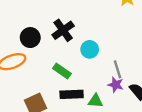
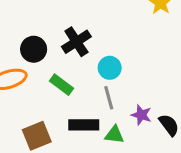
gray line: (117, 69) -> (109, 98), moved
green rectangle: (62, 71) -> (62, 85), moved

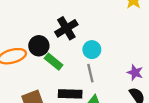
black circle: (34, 49) -> (39, 46), moved
purple star: (141, 115) -> (135, 73), moved

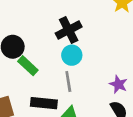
black cross: (66, 28) -> (69, 30), moved

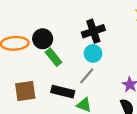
gray line: (68, 81) -> (87, 76), turned 42

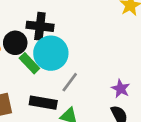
black cross: (93, 31) -> (40, 26), moved, turned 30
cyan circle: (93, 53) -> (51, 53), moved, size x1.6

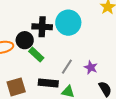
cyan circle: (51, 53) -> (68, 23), moved
purple star: (121, 89) -> (91, 67), moved

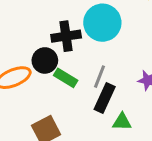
gray line: (67, 67) -> (100, 77), moved
black rectangle: (48, 83) -> (105, 98), moved, turned -60

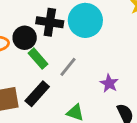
black rectangle: (105, 98) -> (37, 94), moved

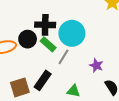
cyan circle: (85, 20) -> (72, 33), moved
green rectangle: (38, 59) -> (48, 44), moved

